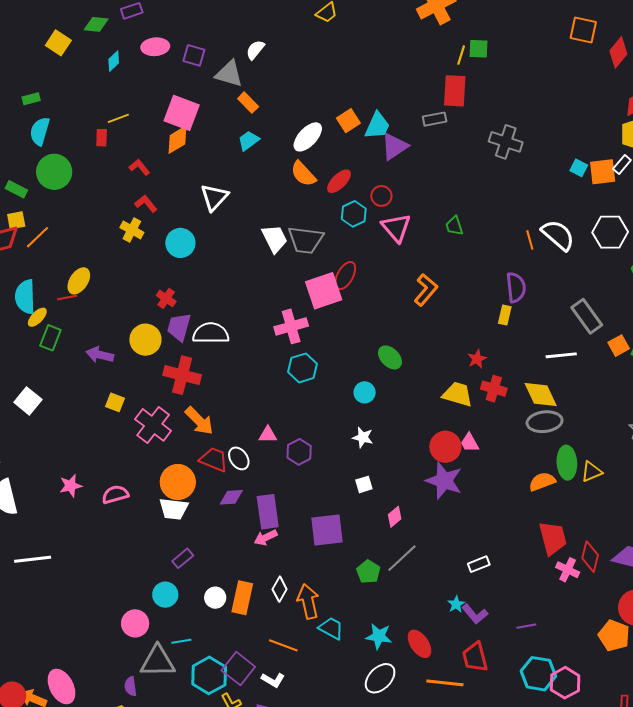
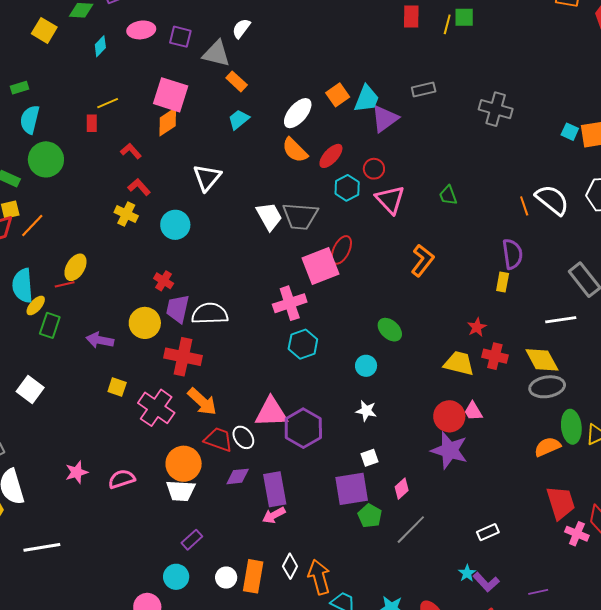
red rectangle: (455, 91) -> (411, 17), moved, size x0.7
pink triangle: (268, 435) -> (271, 412), size x1.8
purple hexagon: (299, 452) -> (303, 428), size x1.5
purple square: (327, 530) -> (352, 489), moved
green pentagon: (368, 572) -> (370, 516), moved

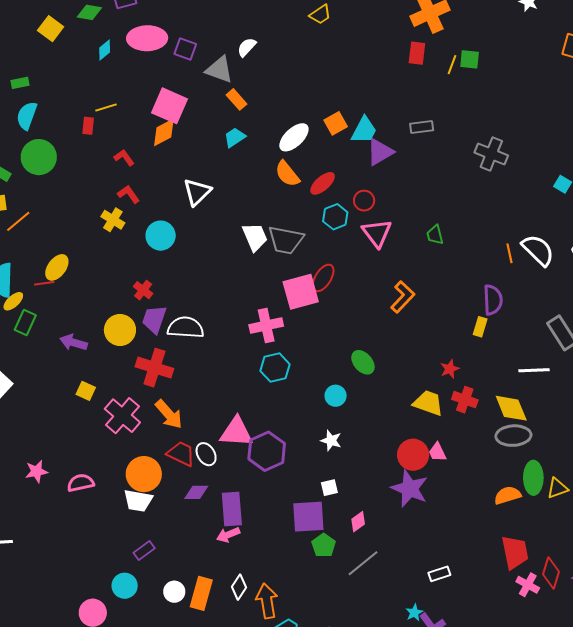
pink ellipse: (141, 30) -> (147, 38), size x1.4

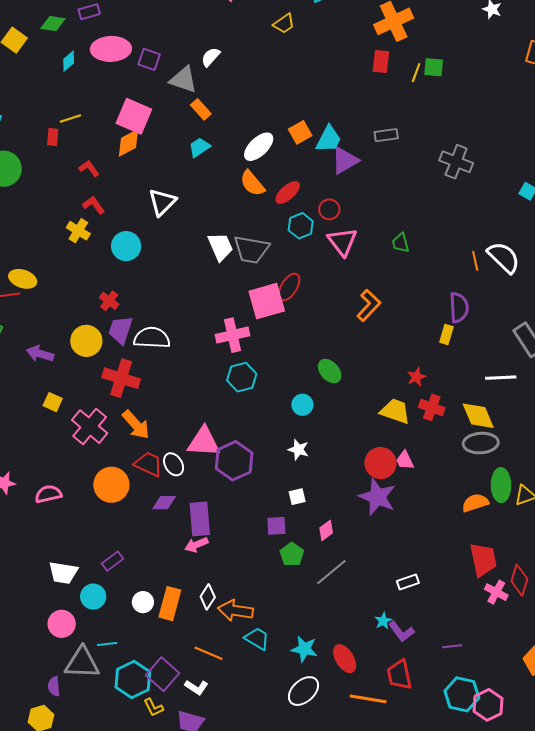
yellow ellipse: (57, 267) -> (23, 279), turned 72
white trapezoid: (138, 501) -> (63, 573), moved
purple square: (308, 517) -> (276, 526), size x0.6
orange arrow: (267, 601) -> (236, 611), turned -72

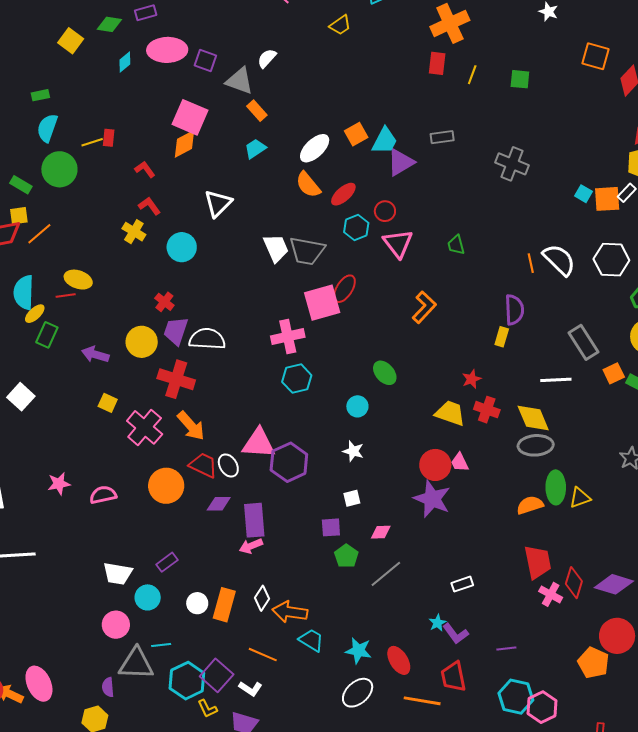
green square: (434, 67) -> (520, 79), moved
yellow line: (70, 119) -> (92, 142), moved
pink diamond: (326, 530) -> (381, 532), turned 35

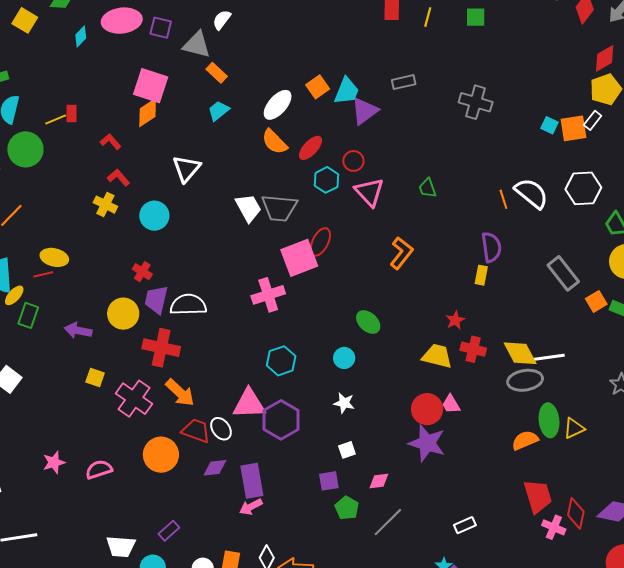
cyan hexagon: (297, 379) -> (281, 361), moved
white line: (556, 380) -> (549, 357), moved

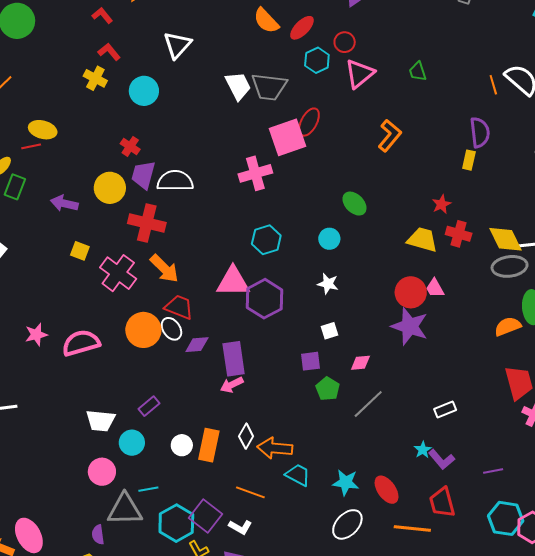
pink triangle: (369, 192) -> (360, 74), turned 32
white ellipse: (221, 429) -> (171, 329), moved
pink semicircle: (99, 470) -> (81, 343), size x1.4

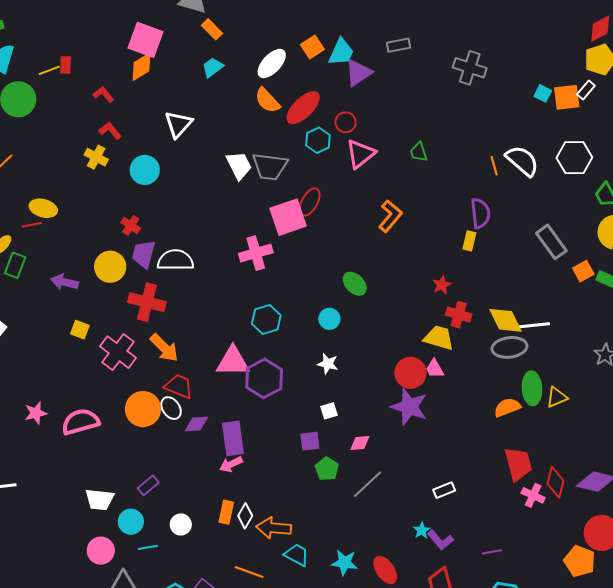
red ellipse: (302, 28) -> (303, 108), size x1.4
yellow trapezoid: (422, 240) -> (439, 338), moved
orange rectangle: (209, 445) -> (226, 512), moved, size x0.7
cyan line: (148, 489) -> (148, 547), moved

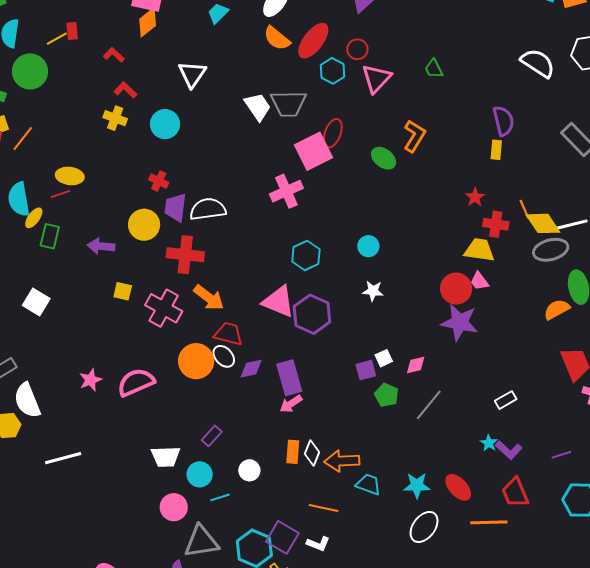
orange line: (494, 166) -> (524, 209), moved
green ellipse: (355, 284) -> (384, 158), moved
pink triangle: (233, 361) -> (278, 302), turned 30
white square: (329, 411) -> (384, 358), moved

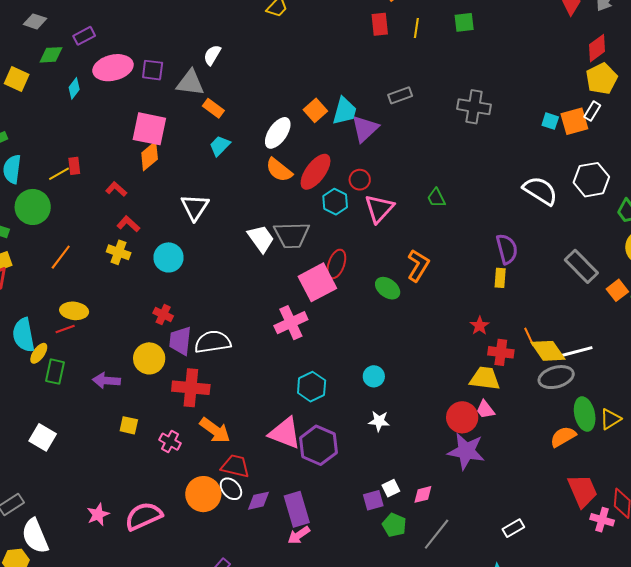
orange line: (23, 139) -> (61, 257), moved
pink cross: (164, 308) -> (170, 442), size x0.6

